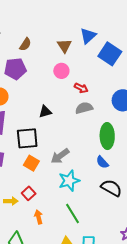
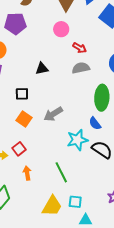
black square: (27, 138) -> (22, 94), size x0.6
cyan star: (69, 181) -> (77, 140), moved

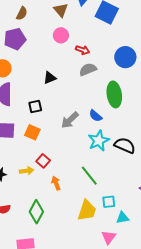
orange square: (24, 119) -> (32, 132), moved
blue semicircle: (95, 123) -> (96, 116), moved

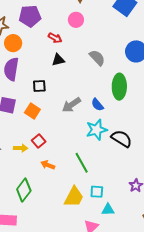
red arrow: (83, 50) -> (55, 38), moved
gray semicircle: (88, 69) -> (97, 58), turned 60
orange arrow: (56, 183) -> (48, 165), turned -56

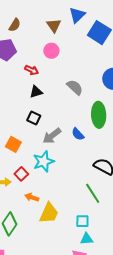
black square: (39, 86) -> (34, 118), moved, turned 32
cyan star: (97, 130) -> (44, 161), moved
green line: (82, 163) -> (93, 193), moved
yellow trapezoid: (74, 197) -> (49, 213), moved
cyan triangle: (108, 210) -> (87, 239), moved

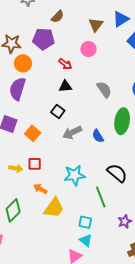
cyan star: (44, 161) -> (74, 175), moved
red square: (21, 174) -> (35, 164), turned 32
cyan triangle: (87, 239) -> (86, 240), turned 32

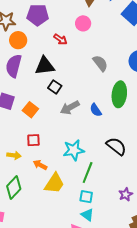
black triangle: (65, 86) -> (45, 66), moved, size x1.5
yellow arrow: (16, 168) -> (14, 155), moved
green line: (101, 197) -> (88, 173), moved, turned 45

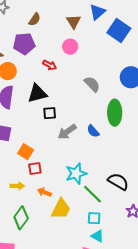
black square: (55, 87) -> (50, 113), turned -32
orange square: (30, 110) -> (26, 152), moved
black semicircle: (116, 146) -> (118, 182), moved
green line: (88, 173) -> (93, 194), turned -60

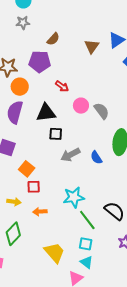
pink circle: (70, 47) -> (81, 106), moved
orange arrow: (44, 192) -> (40, 212), turned -32
yellow trapezoid: (61, 209) -> (54, 252), moved, turned -75

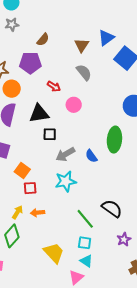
gray semicircle: (102, 111) -> (84, 72), moved
cyan star: (74, 197) -> (66, 181), moved
yellow arrow: (14, 202) -> (17, 212), moved, turned -64

